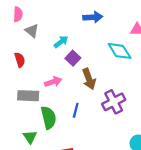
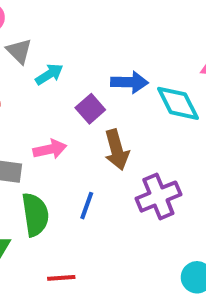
blue arrow: (93, 17) -> (129, 82), moved
cyan arrow: (61, 42) -> (49, 74), moved

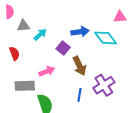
gray triangle: (19, 51) -> (23, 26), turned -40
blue line: (87, 206) -> (80, 95), moved

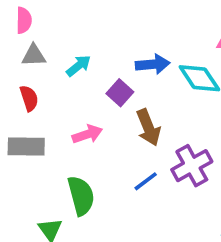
gray triangle: (23, 26) -> (34, 55), moved
gray rectangle: (25, 86) -> (26, 147), moved
blue line: (80, 95) -> (146, 181), turned 40

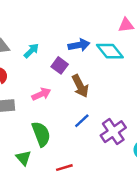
purple cross: (192, 166) -> (113, 132), moved

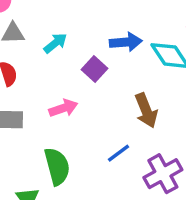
brown arrow: (80, 86) -> (146, 111), moved

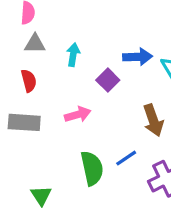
cyan arrow: (55, 43) -> (73, 55), turned -45
green semicircle: (57, 166) -> (92, 168), moved

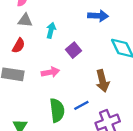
blue arrow: (138, 57) -> (98, 16), moved
red semicircle: (29, 81) -> (19, 46), turned 40

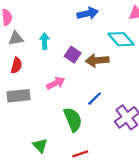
brown arrow: (103, 81) -> (97, 60), moved, turned 115
blue line: (81, 105) -> (95, 99), moved

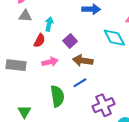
brown arrow: (97, 60) -> (83, 61), moved
red semicircle: (16, 65) -> (40, 41), moved

